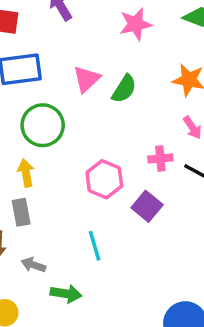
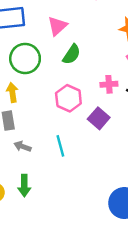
green semicircle: (124, 89) -> (72, 54), moved
gray arrow: (33, 265) -> (22, 146), moved
green arrow: (66, 294) -> (24, 186), moved, turned 80

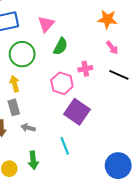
pink cross: (109, 84) -> (85, 69), moved
purple square: (99, 118) -> (77, 112), moved, size x1.4
cyan line: (60, 146) -> (65, 146), moved

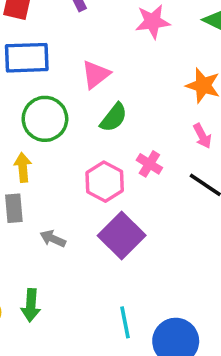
pink cross: (85, 69) -> (149, 164), turned 32
gray arrow: (28, 128) -> (53, 239), moved
cyan line: (65, 146) -> (125, 322), moved

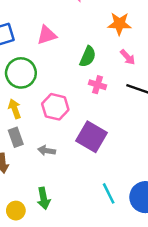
pink triangle: (96, 74) -> (47, 35), turned 35
green semicircle: (114, 118) -> (88, 57), moved
pink hexagon: (105, 182) -> (55, 107), moved

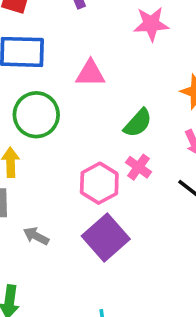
pink hexagon: (55, 107) -> (99, 183), moved

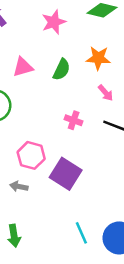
green semicircle: (138, 123) -> (62, 70), moved
pink hexagon: (99, 183) -> (31, 155), moved

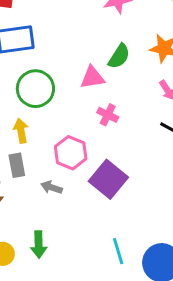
pink triangle: (23, 67) -> (92, 78), moved
pink cross: (74, 120) -> (108, 115), moved

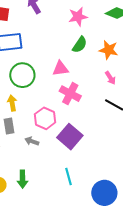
green semicircle: (119, 56) -> (80, 45), moved
pink cross: (108, 115) -> (70, 94), size x1.5
cyan line: (118, 251) -> (69, 177), moved

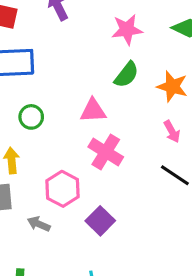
green circle: (22, 75) -> (31, 117), size x0.6
purple square: (70, 137) -> (100, 221), size x0.7

